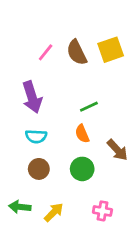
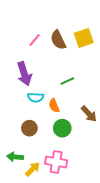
orange semicircle: (82, 134) -> (54, 106), moved
cyan semicircle: (36, 136) -> (36, 97), moved
pink cross: (102, 211) -> (56, 162), moved, size x1.5
yellow arrow: (54, 212) -> (32, 169), moved

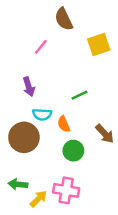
brown semicircle: (58, 40) -> (64, 19), moved
purple arrow: (24, 74) -> (29, 87), size x0.7
brown circle: (29, 128) -> (24, 137), moved, size x1.6

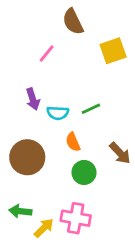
cyan semicircle: (42, 114) -> (58, 113), moved

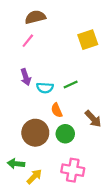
brown semicircle: (73, 22) -> (35, 17), moved, turned 102
pink line: (47, 53) -> (28, 41), moved
brown circle: (27, 157) -> (35, 133), moved
pink cross: (76, 218) -> (73, 170), moved

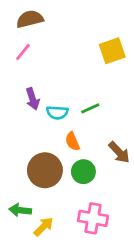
brown semicircle: (35, 17) -> (30, 19), moved
pink line: (28, 41) -> (23, 52), moved

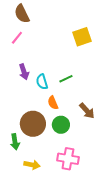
brown semicircle: (30, 19) -> (22, 14), turned -102
cyan semicircle: (57, 113) -> (42, 82), turned 70
green arrow: (20, 210) -> (15, 142), moved, turned -105
yellow arrow: (44, 227) -> (32, 165), turned 56

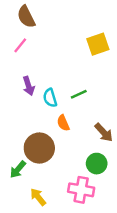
green circle: (61, 125) -> (97, 164), moved
green arrow: (15, 142) -> (18, 169), turned 49
yellow arrow: (32, 165) -> (38, 197), turned -140

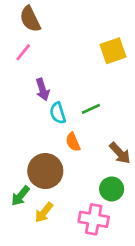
purple arrow: (29, 86) -> (43, 89), moved
yellow arrow: (38, 197) -> (44, 212), moved, turned -102

